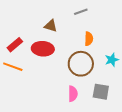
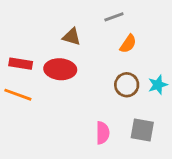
orange semicircle: (89, 39) -> (128, 44), moved, turned 32
red rectangle: (15, 45) -> (21, 64), turned 49
brown circle: (81, 64) -> (127, 85), moved, size x0.7

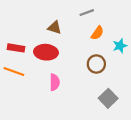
cyan star: (158, 85) -> (120, 46), moved
gray square: (142, 130) -> (108, 98), turned 36
pink semicircle: (103, 133) -> (55, 82), moved

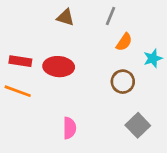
gray line: (87, 13) -> (111, 16), turned -48
brown triangle: (55, 28) -> (65, 17), moved
pink semicircle: (55, 82) -> (70, 128), moved

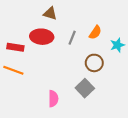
gray line: (111, 16) -> (72, 38), moved
red ellipse: (59, 67) -> (42, 37), moved
gray square: (138, 125) -> (85, 88), moved

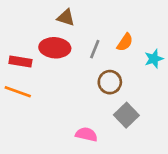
brown circle: (94, 63) -> (110, 82), moved
gray square: (85, 88) -> (126, 115), moved
pink semicircle: (53, 99) -> (86, 134), moved, turned -77

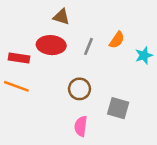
brown circle: (110, 82) -> (80, 89), moved
gray square: (126, 115) -> (118, 108), turned -30
pink semicircle: (86, 134) -> (81, 126), turned -96

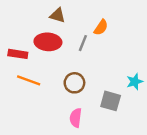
orange semicircle: (117, 40) -> (101, 27), moved
cyan star: (144, 55) -> (135, 82), moved
orange line: (16, 86) -> (29, 80), moved

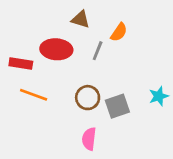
brown triangle: (58, 15) -> (81, 19), moved
gray square: (111, 101) -> (117, 106), moved, turned -35

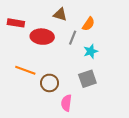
red rectangle: (21, 63) -> (16, 23), moved
cyan star: (159, 96) -> (91, 51), moved
brown circle: (88, 98) -> (50, 83), moved

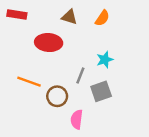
red rectangle: (16, 23) -> (17, 14), moved
orange semicircle: (88, 24) -> (102, 18), moved
gray line: (73, 38) -> (80, 75), moved

